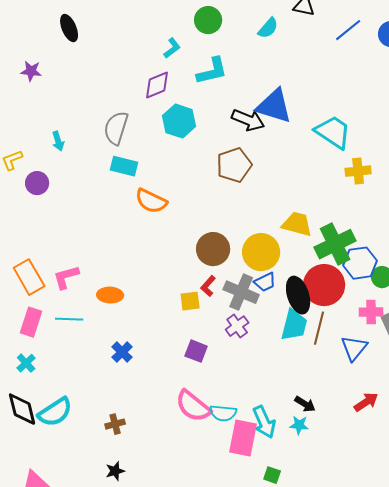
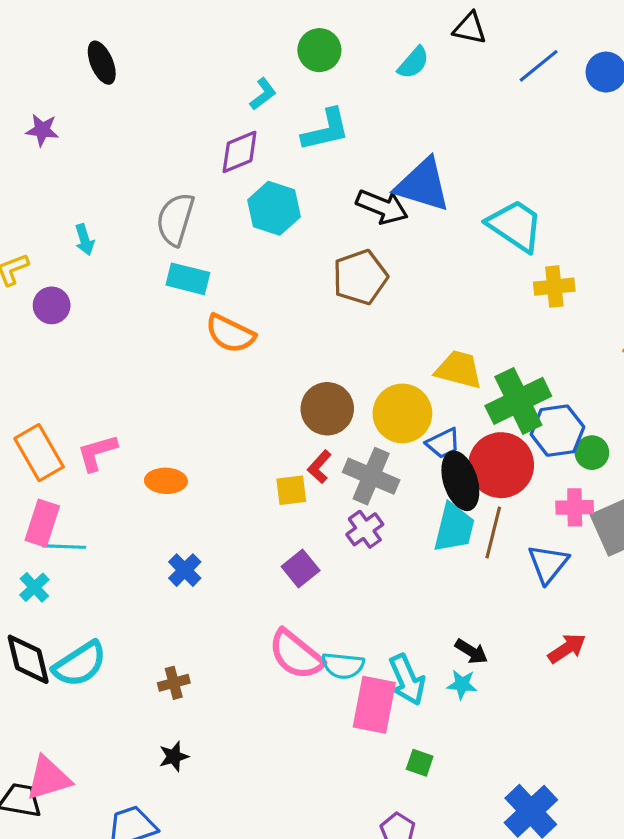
blue trapezoid: (265, 282) -> (443, 443), moved
cyan line: (69, 319) -> (64, 547), moved
purple square: (196, 351) -> (301, 568), turned 30

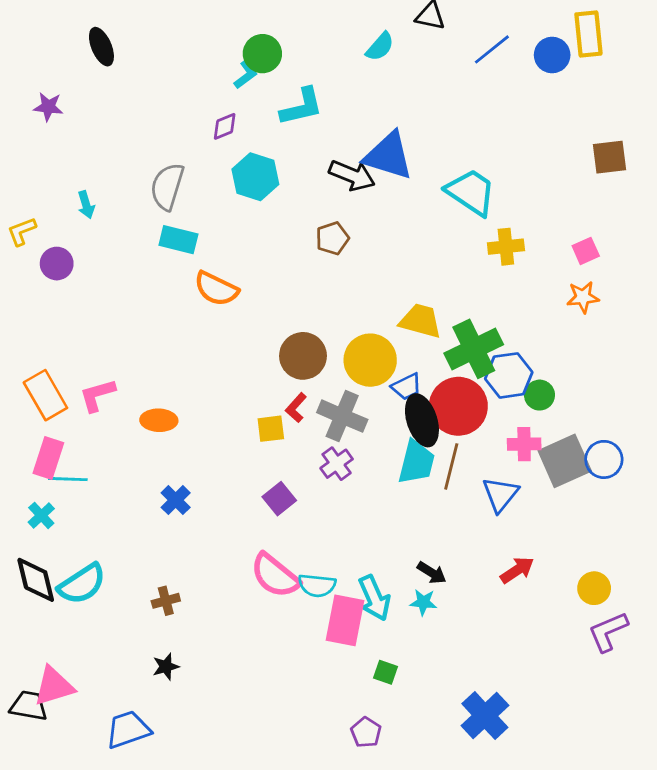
green circle: (319, 50) -> (262, 54), moved
purple diamond: (240, 152) -> (225, 126), size x0.7
brown pentagon: (360, 277) -> (332, 238), size x0.7

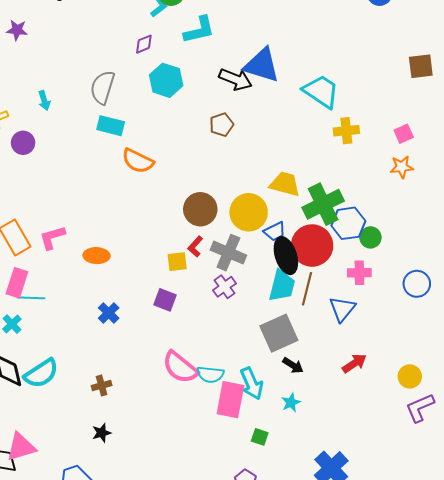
gray square: (565, 461) -> (279, 333), moved
purple square: (279, 499) -> (165, 300), moved, turned -30
cyan star: (423, 602) -> (291, 403), moved, turned -30

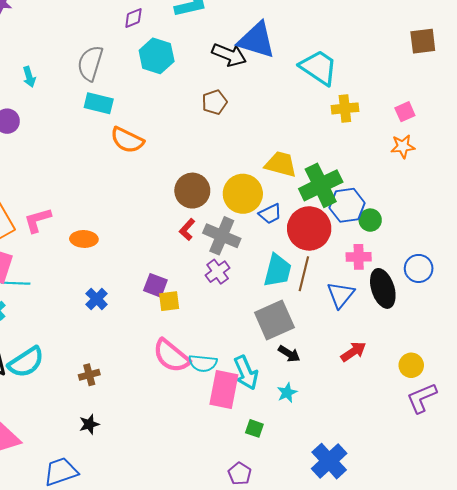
black ellipse: (286, 256) -> (383, 288), moved
yellow square: (177, 262) -> (169, 301), moved

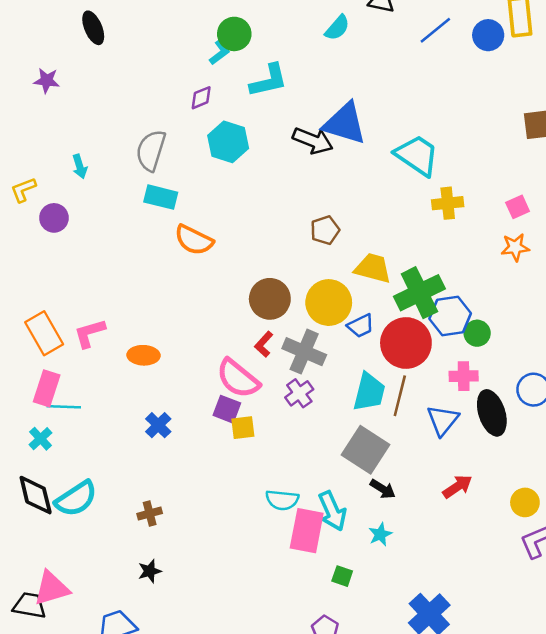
brown pentagon: (214, 102) -> (325, 230), moved
gray square: (274, 320) -> (366, 450), turned -33
pink semicircle: (171, 356) -> (238, 379), moved

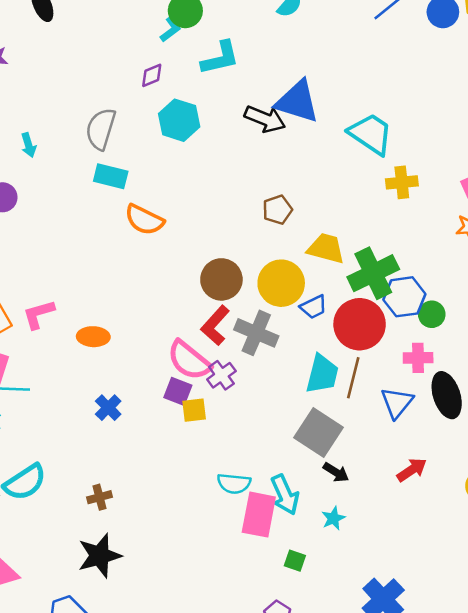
red L-shape: (264, 344) -> (215, 325), size x1.5
purple cross: (299, 393) -> (221, 375), moved
black star: (150, 571) -> (100, 556), size x1.8

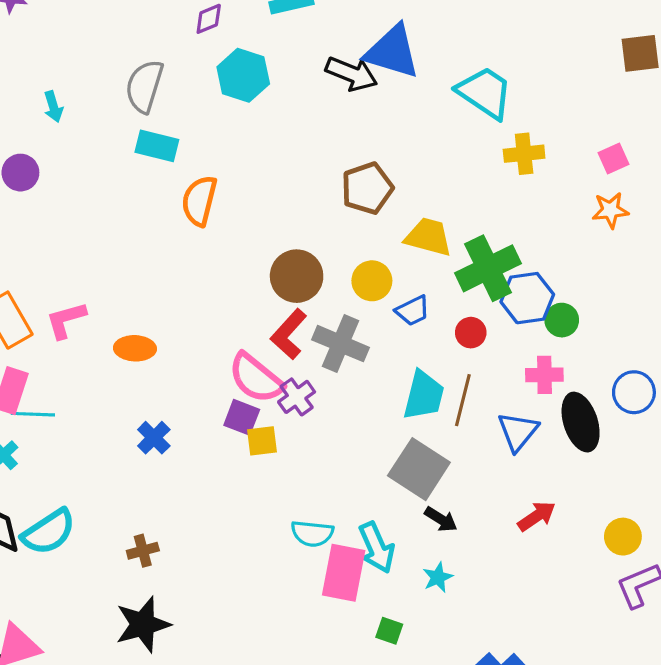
brown pentagon: (277, 210) -> (367, 188), size x1.4
orange semicircle: (144, 220) -> (199, 201), turned 78
yellow circle: (281, 283) -> (372, 281), size x0.7
red circle: (360, 324) -> (471, 333), size x0.5

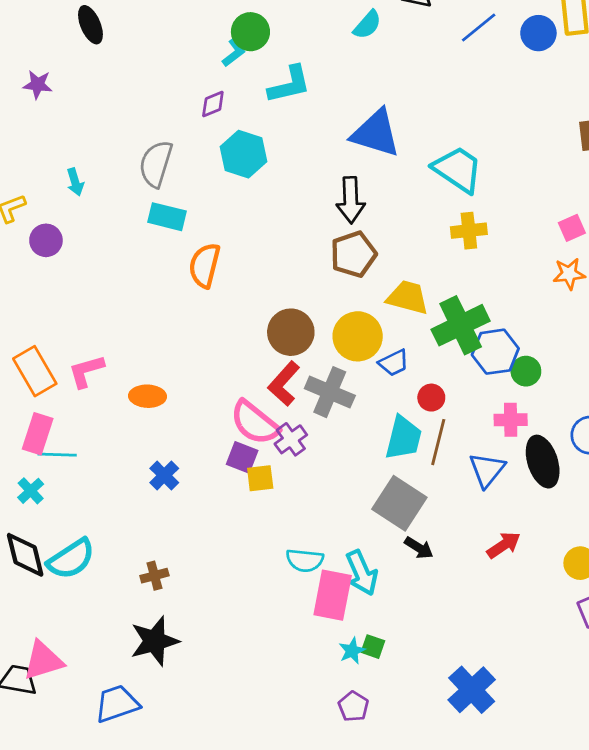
black arrow: (351, 74) -> (351, 200), moved, turned 66
yellow cross: (524, 154) -> (469, 231), moved
yellow circle: (372, 281) -> (358, 336), size x1.4
red circle: (471, 333) -> (431, 398), moved
cyan star: (438, 577) -> (352, 651), moved

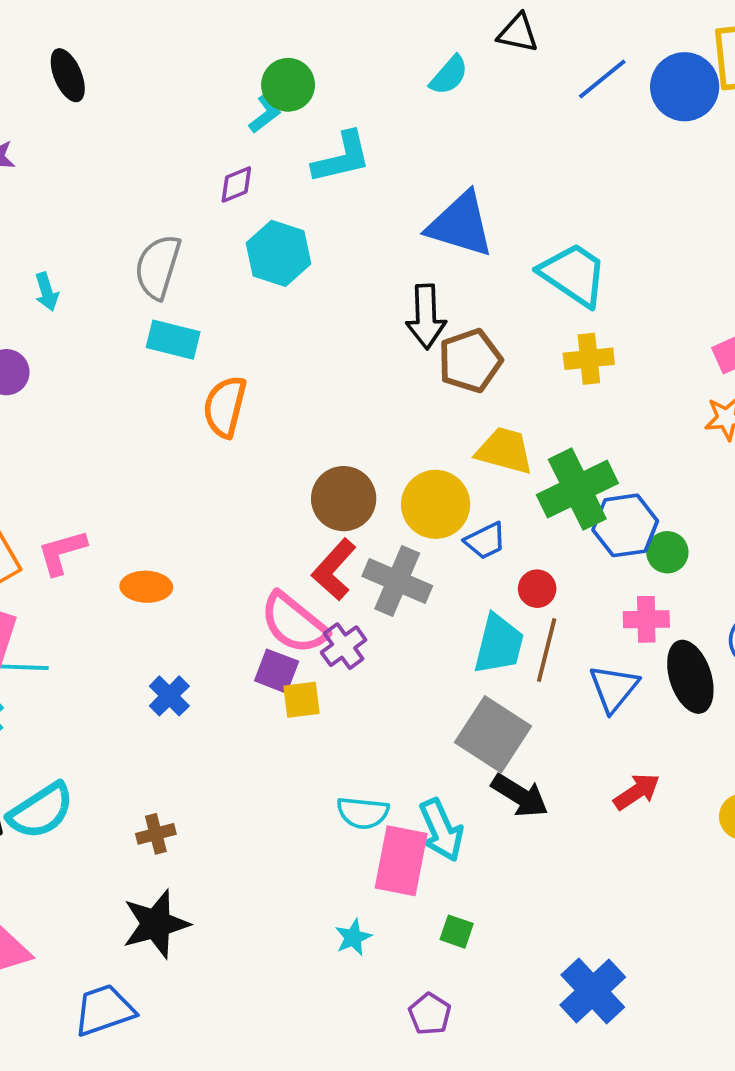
blue circle: (538, 33) -> (685, 87), size x1.4
brown pentagon: (353, 254) -> (470, 361), moved
black arrow: (419, 548) -> (520, 796), size x1.4
cyan star: (352, 651) -> (353, 937), moved

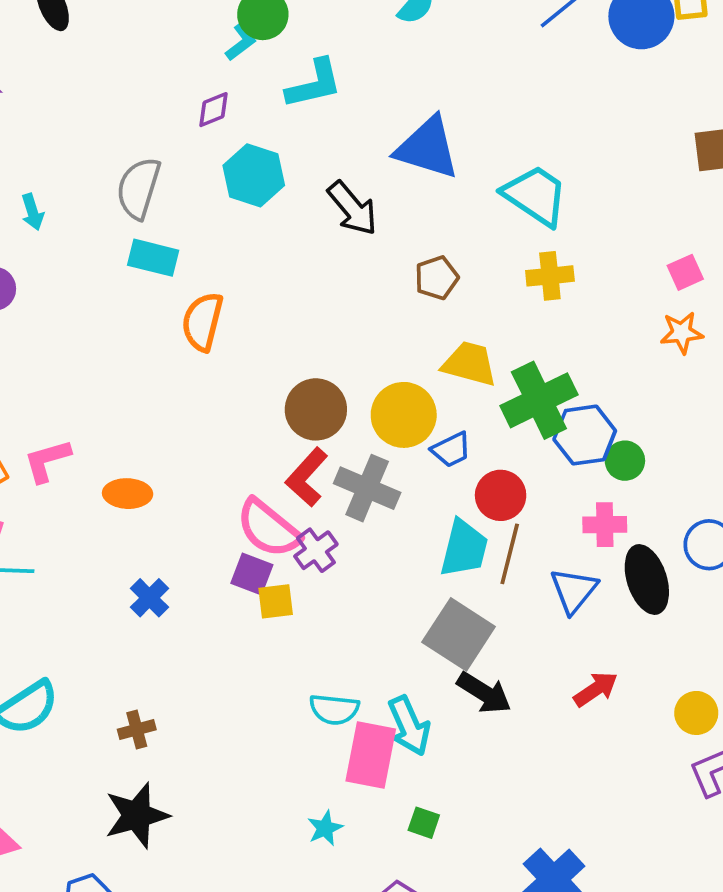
black arrow: (426, 317) -> (352, 208), moved, turned -38
brown pentagon: (470, 361) -> (437, 278), size x0.7
red circle: (537, 589) -> (501, 495), size x1.4

